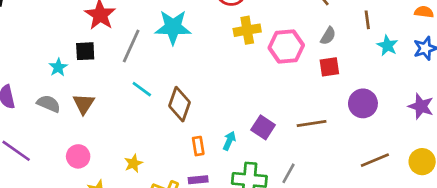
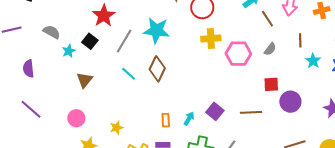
black square: (85, 51) -> (90, 41), turned 35
red square: (329, 67) -> (271, 84), moved
gray semicircle: (49, 104) -> (52, 32), moved
brown diamond: (179, 104) -> (157, 69), moved

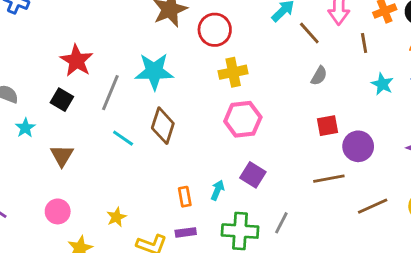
brown line: (300, 40) -> (364, 43), moved
cyan star: (69, 51) -> (25, 128), moved
pink hexagon: (238, 54) -> (243, 119), moved
brown line: (251, 112) -> (329, 179), moved

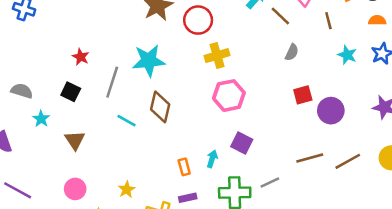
red star: (77, 61) -> (81, 57), size x0.6
brown line: (329, 179) -> (310, 158), moved
gray line: (281, 223) -> (270, 182), turned 42

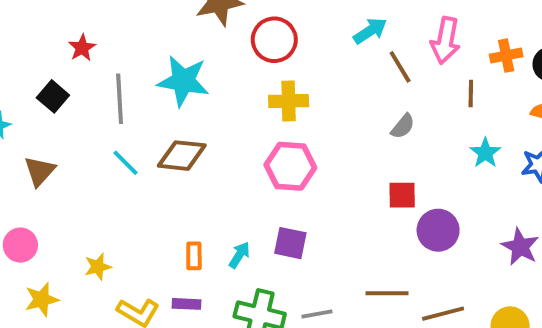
gray line: (112, 82) -> (120, 99), turned -36
brown diamond: (160, 107) -> (182, 156), turned 68
purple square: (242, 143) -> (290, 243), turned -30

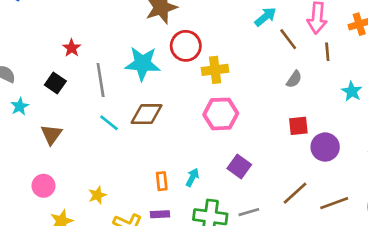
red circle: (274, 40) -> (186, 46), moved
brown line: (471, 93) -> (327, 52), moved
purple square: (290, 243) -> (239, 167), moved, turned 30
brown line: (387, 293) -> (295, 193), turned -36

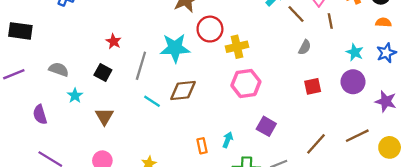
gray line: (101, 80) -> (141, 66), turned 32
purple circle: (325, 147) -> (353, 82), moved
brown line: (334, 203) -> (357, 136), moved

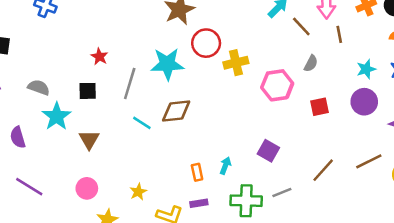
cyan star: (355, 52) -> (366, 69), turned 30
black square: (103, 72) -> (88, 91), turned -30
pink hexagon: (246, 83) -> (277, 85), moved
cyan star: (75, 96) -> (57, 116), size x1.6

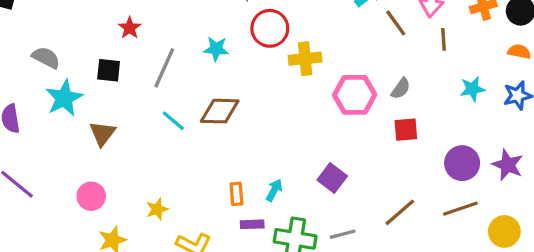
gray semicircle: (311, 63) -> (401, 89), moved
cyan star: (167, 64) -> (216, 49), size x0.6
purple circle: (364, 102) -> (462, 163), moved
purple rectangle: (199, 203) -> (252, 224), moved

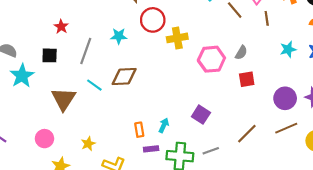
brown triangle: (102, 133) -> (64, 99), moved, size x1.4

